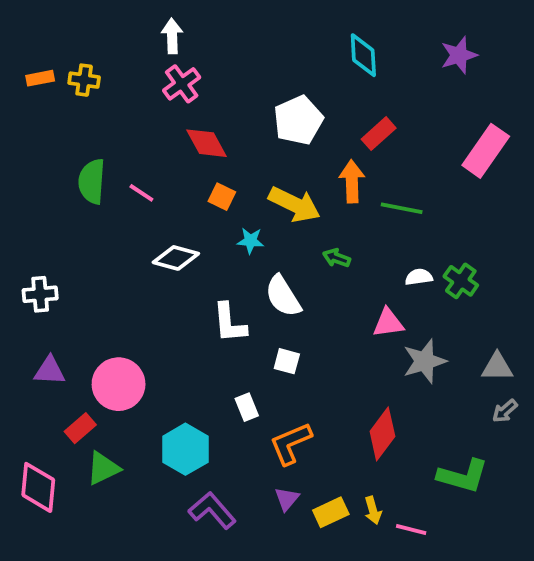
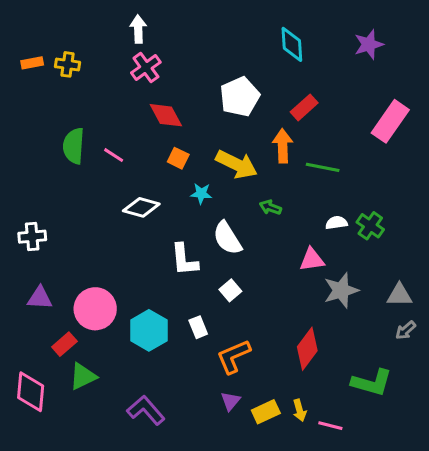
white square: (287, 361) -> (230, 290), turned 35
cyan hexagon: (185, 449) -> (149, 330), moved
purple L-shape: (212, 510) -> (146, 410), moved

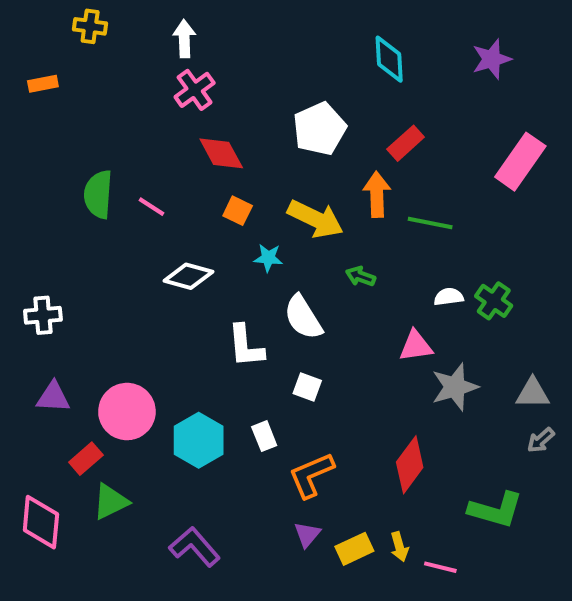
yellow cross: (68, 64) -> (90, 26), moved
white square: (230, 290) -> (307, 387), turned -30

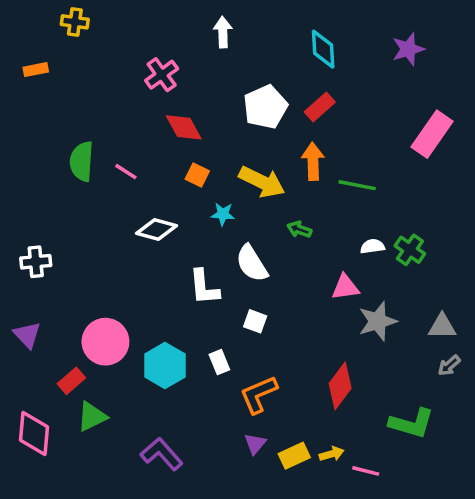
white arrow: (184, 39) -> (223, 32), moved
red rectangle: (406, 143) -> (320, 107), moved
purple triangle: (53, 397) -> (27, 335), moved, turned 44
yellow arrow: (399, 547) -> (332, 454), turned -90

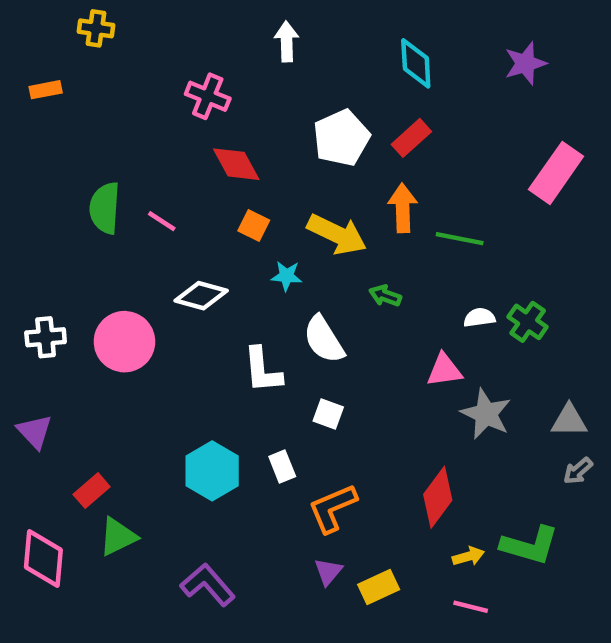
pink cross: (162, 75) -> (208, 96), turned -32
gray star: (378, 321) -> (486, 414), turned -30
pink circle: (105, 342) -> (124, 342), moved
yellow arrow: (332, 454) -> (468, 556), moved

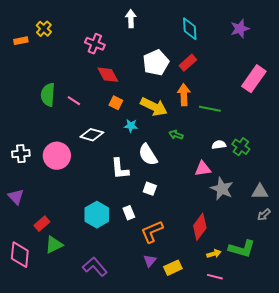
yellow cross: (96, 28) -> (44, 29), moved, turned 35

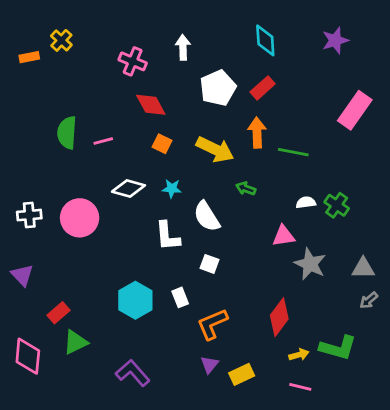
white arrow: (131, 19) -> (183, 47), moved
pink line: (74, 101) -> (103, 141), turned -48
cyan star: (131, 126) -> (172, 189), moved

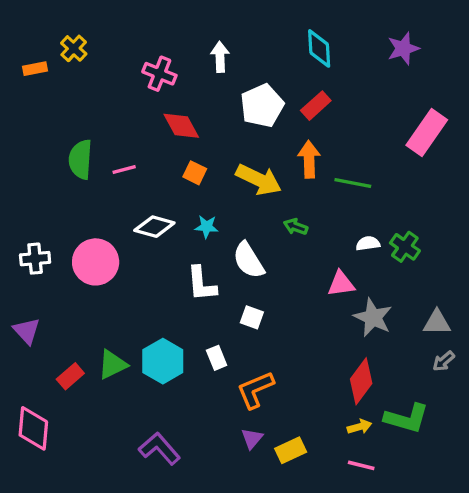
red diamond: (279, 317) -> (361, 381), moved
green triangle: (75, 342) -> (112, 365), moved

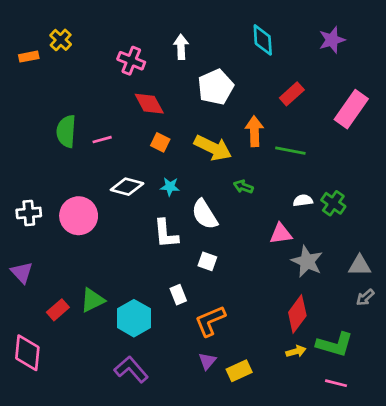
red rectangle: (316, 106) -> (292, 94), moved
cyan hexagon: (163, 361) -> (134, 318), moved
pink line: (361, 465) -> (336, 383), moved

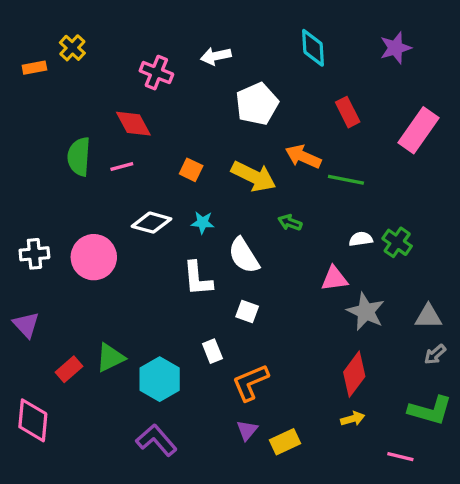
white arrow: (181, 47) -> (216, 56), turned -100
red rectangle: (292, 94) -> (348, 112), turned -75
red diamond: (149, 104) -> (133, 124), moved
orange arrow: (254, 131) -> (303, 157), turned -64
green L-shape: (335, 344) -> (430, 410), moved

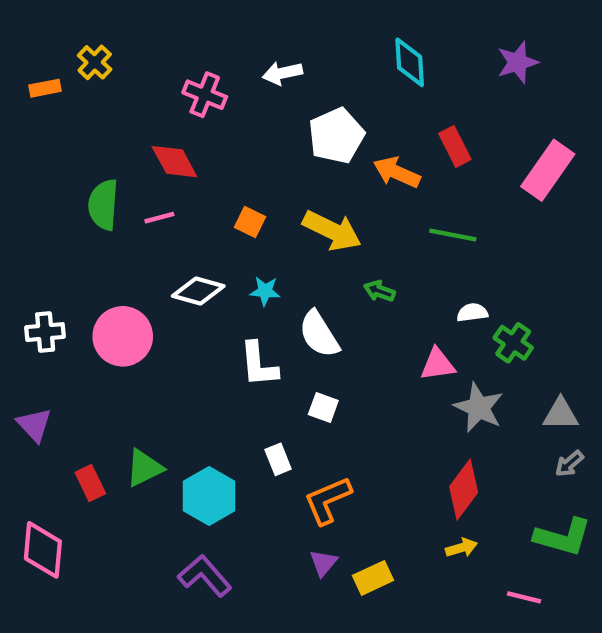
orange arrow: (303, 157) -> (397, 172), moved
green cross: (397, 242) -> (513, 343), moved
red rectangle: (69, 369) -> (90, 483), turned -75

